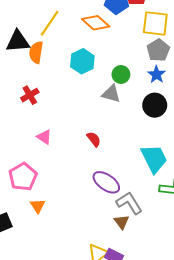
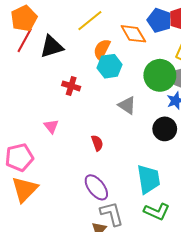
black triangle: (18, 41) -> (52, 47), moved, turned -30
orange semicircle: (36, 52) -> (102, 49), moved
green circle: (121, 74) -> (160, 75), moved, size x1.8
red cross: (30, 95) -> (71, 86), moved, turned 30
orange triangle: (38, 206) -> (25, 189), size x1.8

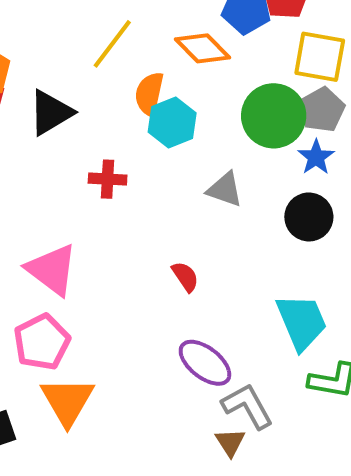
pink triangle: (51, 126) -> (52, 270), moved, size x1.8

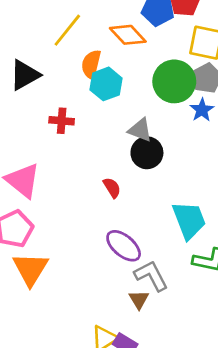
black circle: (309, 217) -> (147, 153), moved

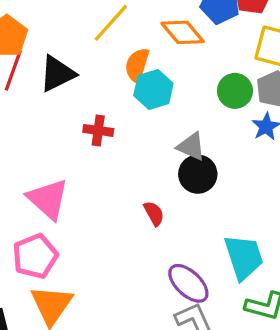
green circle: (174, 81) -> (235, 91), size x0.7
purple ellipse: (124, 246) -> (188, 283), moved

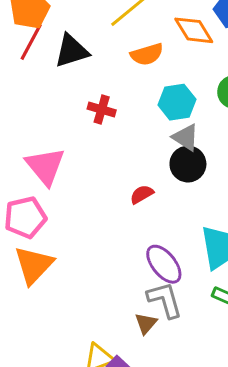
orange semicircle: (137, 65) -> (147, 54), turned -132
cyan hexagon: (153, 90) -> (177, 102), moved
red semicircle: (154, 213) -> (142, 194), turned -100

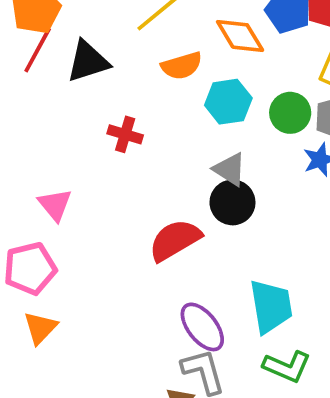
cyan hexagon: (177, 102) -> (228, 102), moved
pink triangle: (45, 166) -> (55, 205), size x0.7
red semicircle: (142, 194) -> (175, 240), size x1.8
orange triangle: (34, 265) -> (40, 328), size x0.7

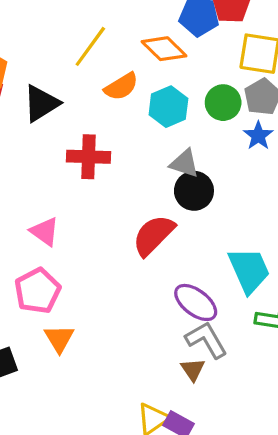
red cross: (125, 134) -> (89, 157), size x1.4

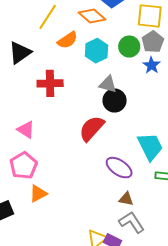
orange triangle: (59, 339) -> (38, 194), turned 36
gray L-shape: (206, 340) -> (132, 222), moved
brown triangle: (193, 370) -> (126, 199), moved, turned -42

